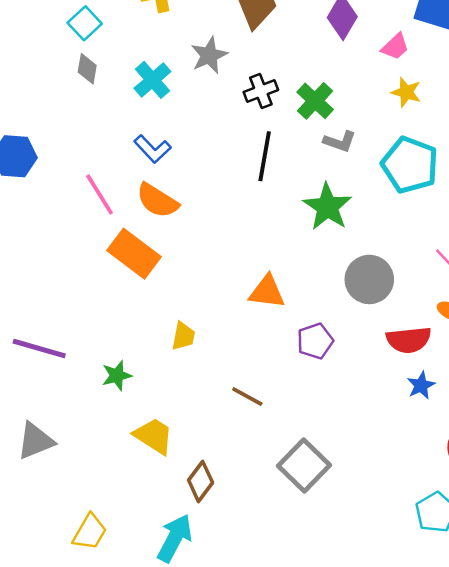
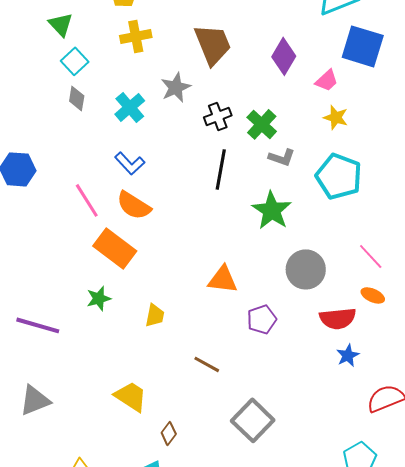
green star: (117, 376) -> (99, 298), moved
brown diamond: (201, 481) -> (169, 433), size x0.7

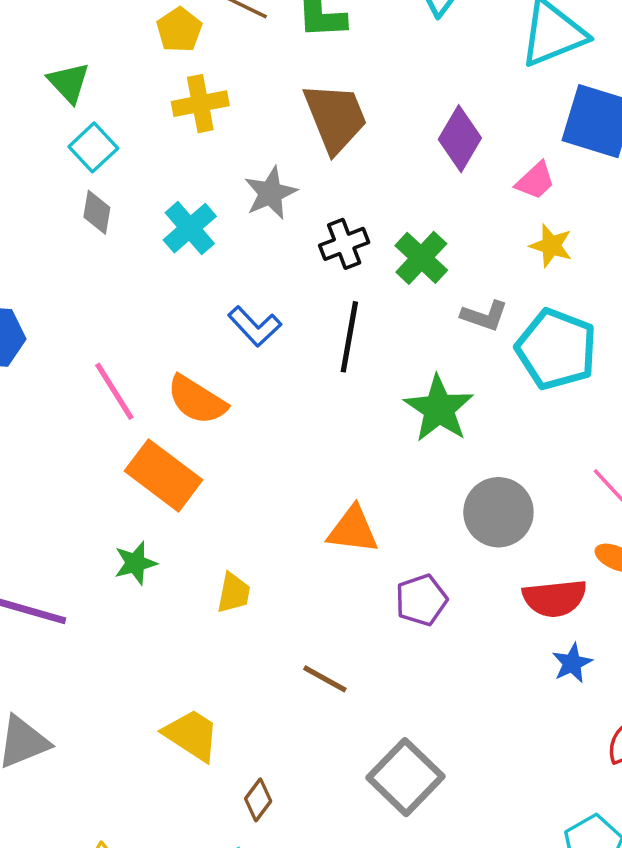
gray L-shape: (282, 157) -> (484, 316), moved
blue L-shape: (130, 163) -> (255, 326), moved

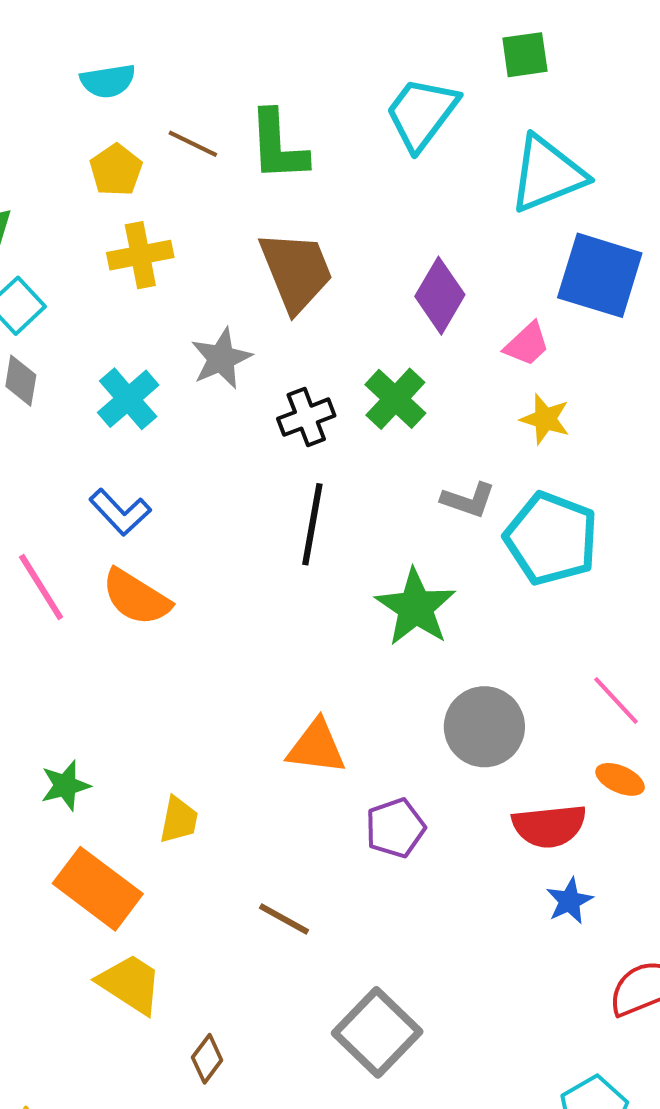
green cross: (421, 258) -> (395, 399), moved
blue L-shape: (255, 326) -> (120, 512), moved
orange rectangle: (163, 475) -> (98, 889), moved

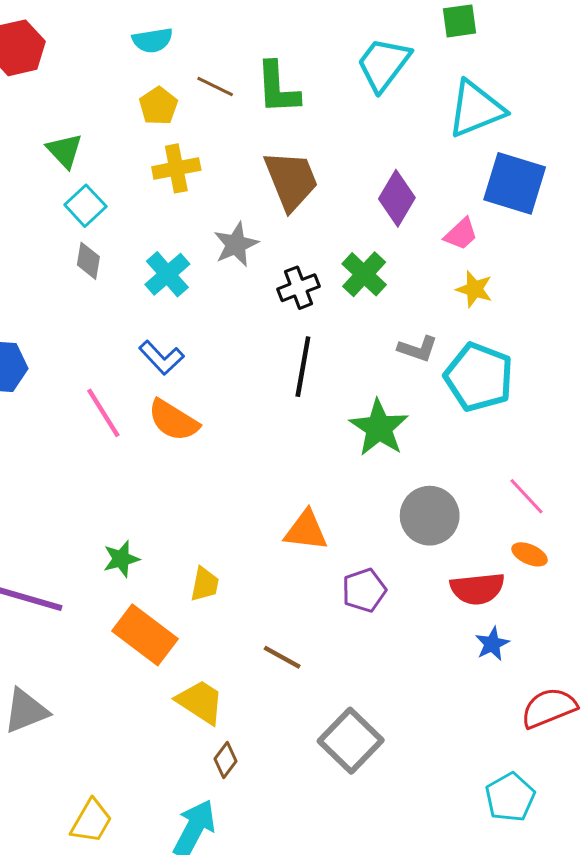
yellow trapezoid: (130, 984) -> (200, 702), moved

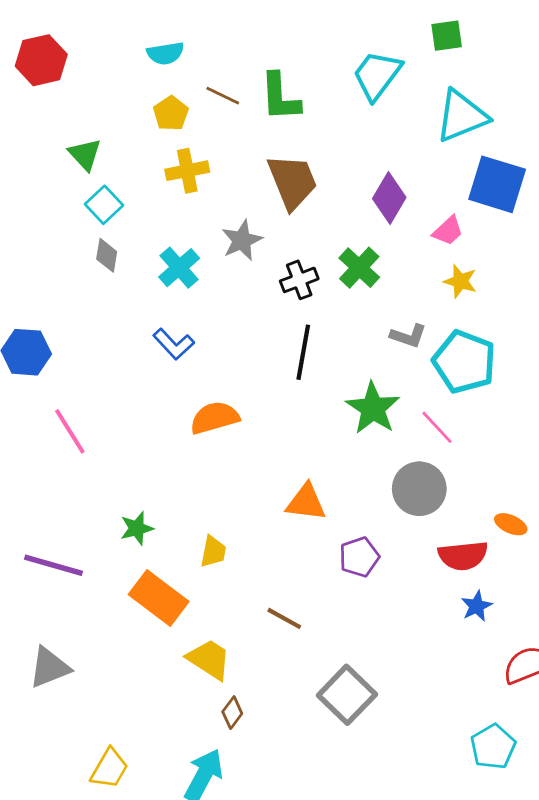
pink line: (103, 413) -> (70, 431), moved
orange semicircle: (173, 420) -> (215, 418), moved, turned 132
pink line: (527, 496) -> (437, 427), moved

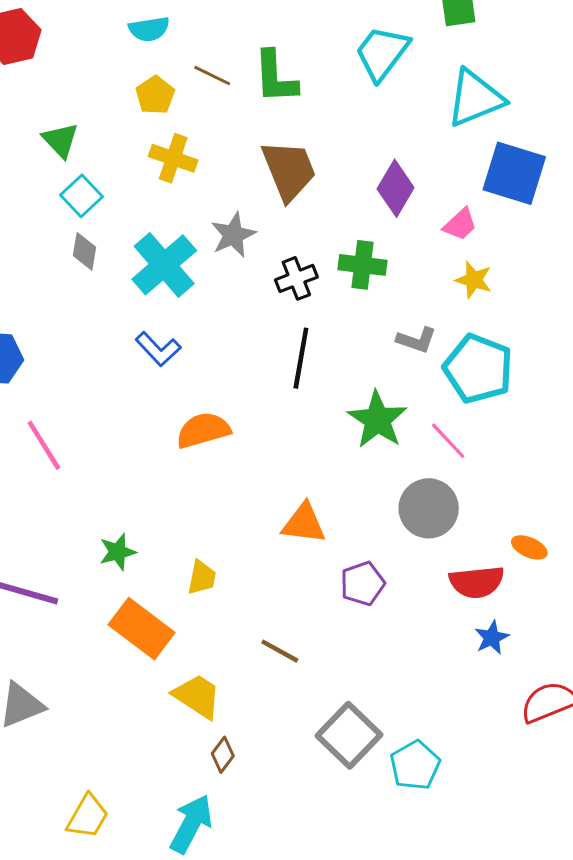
yellow cross: (187, 171) -> (173, 158), turned 30
cyan cross: (179, 268) -> (164, 265), size x1.4
green cross: (359, 268) -> (362, 265), turned -36
cyan pentagon: (493, 747) -> (415, 765), moved

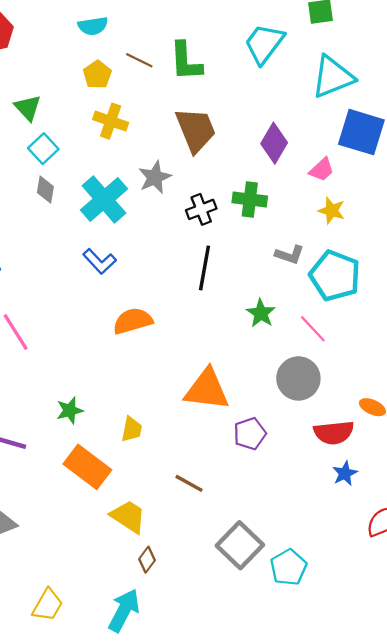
green star: (378, 420) -> (261, 313), size x0.7
orange triangle: (304, 523) -> (207, 389), size x1.4

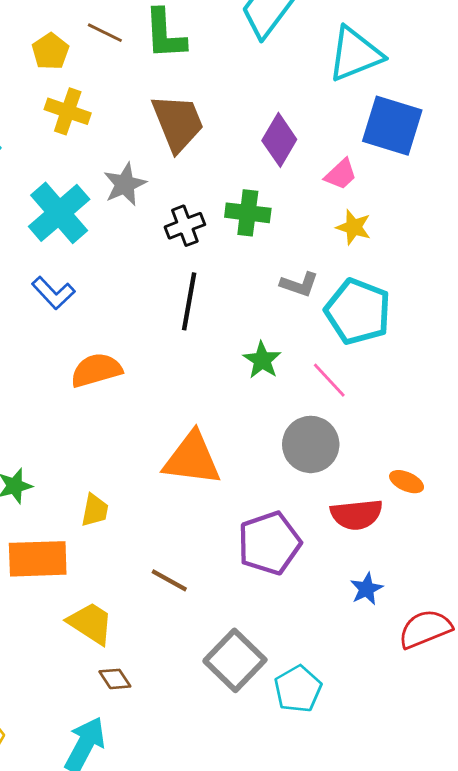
purple pentagon: (250, 434) -> (269, 543), moved, size x1.5
orange rectangle: (87, 467) -> (38, 559), turned -39
blue star: (345, 473) -> (366, 589), moved
brown diamond: (147, 560) -> (115, 679), turned -70

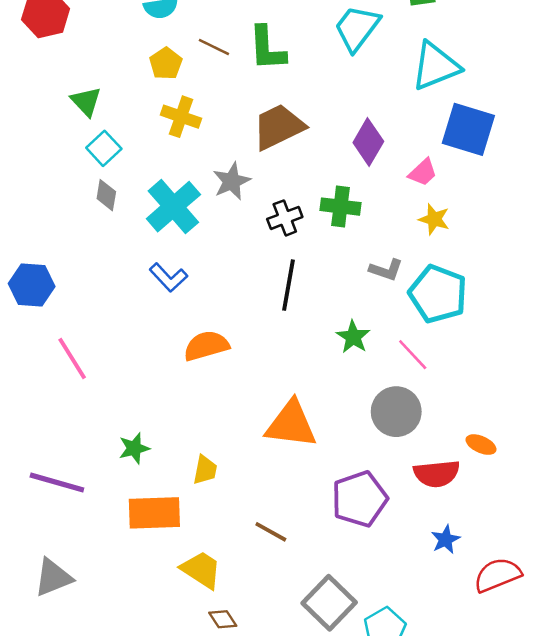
brown trapezoid: (178, 123) -> (278, 127), turned -94

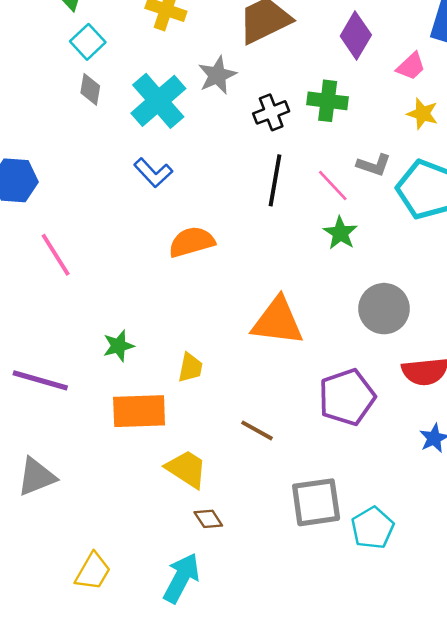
pink line: (413, 355) -> (333, 185), moved
gray square: (329, 603) -> (316, 502), turned 38

